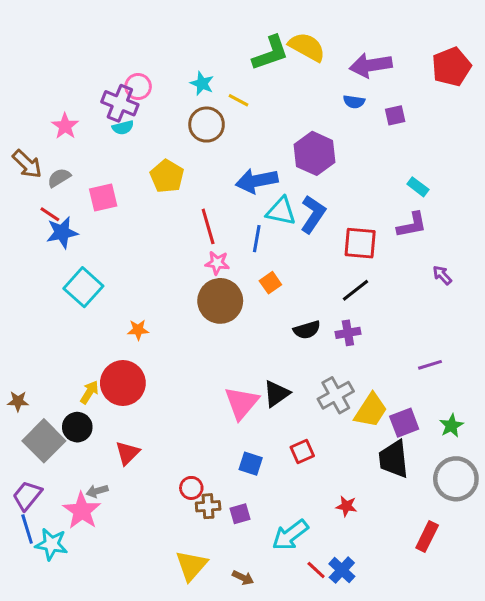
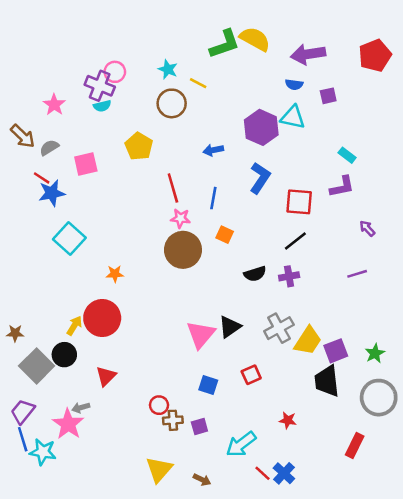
blue arrow: (257, 181) -> (213, 150), size x0.6
cyan triangle: (281, 211) -> (293, 117), moved
orange square: (270, 283) -> (225, 235), turned -30
purple line: (430, 365) -> (357, 274), moved

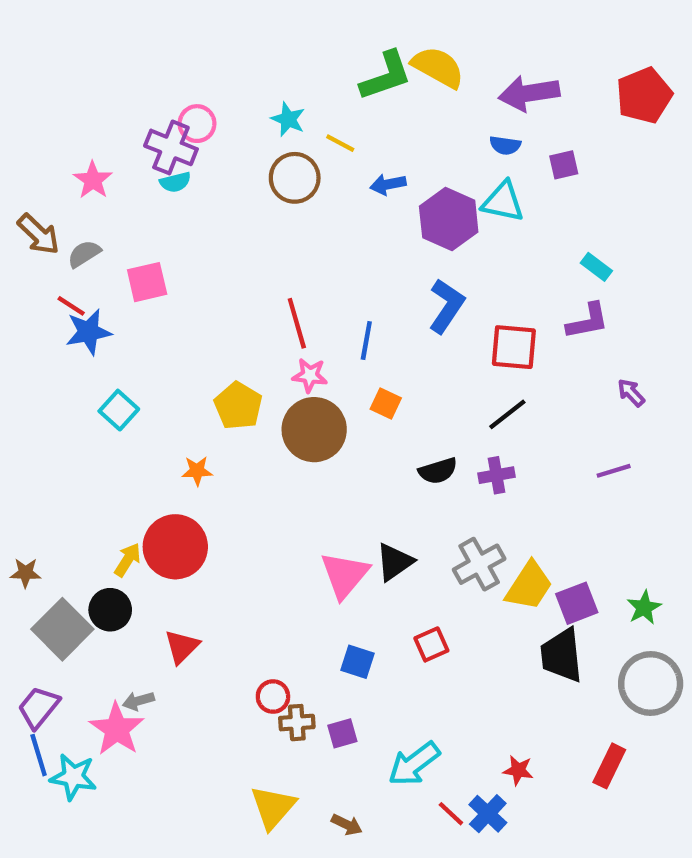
yellow pentagon: (139, 146) -> (238, 406), moved
blue arrow: (213, 150) -> (388, 184), moved
cyan square: (69, 238) -> (119, 410), size x0.7
red star: (288, 420) -> (518, 770), moved

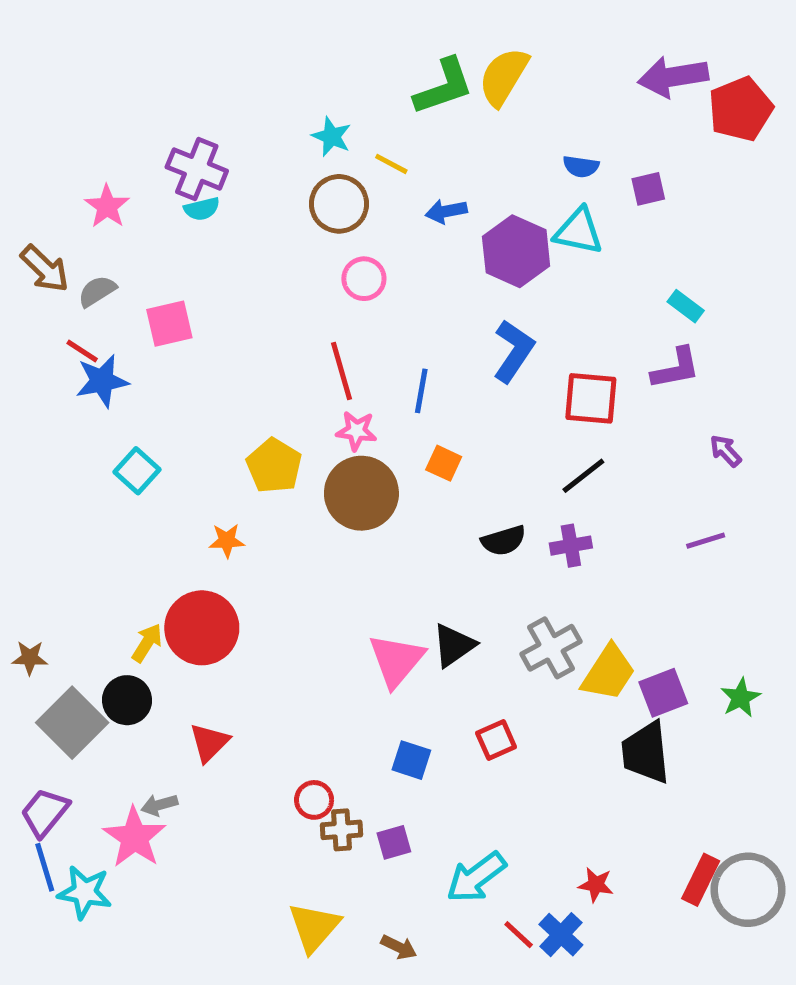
yellow semicircle: (438, 67) -> (504, 77), turned -88
purple arrow: (529, 93) -> (673, 77), moved
pink circle: (197, 124) -> (364, 279), moved
gray circle: (651, 683) -> (748, 890), moved

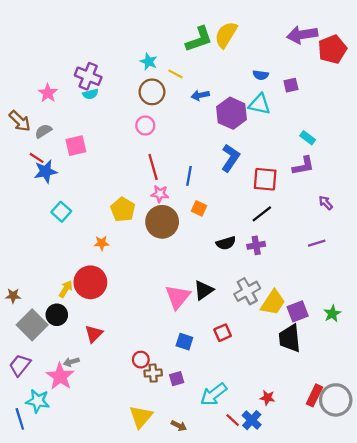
pink circle: (364, 279) -> (145, 125), moved
blue line: (45, 867) -> (20, 419), moved

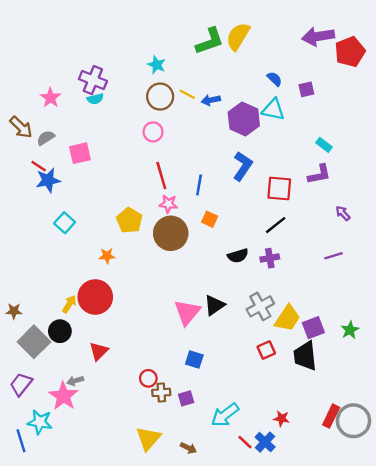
yellow line: (176, 74) -> (187, 94), moved
blue semicircle: (261, 75) -> (274, 79), turned -144
red square: (223, 333) -> (266, 350), moved

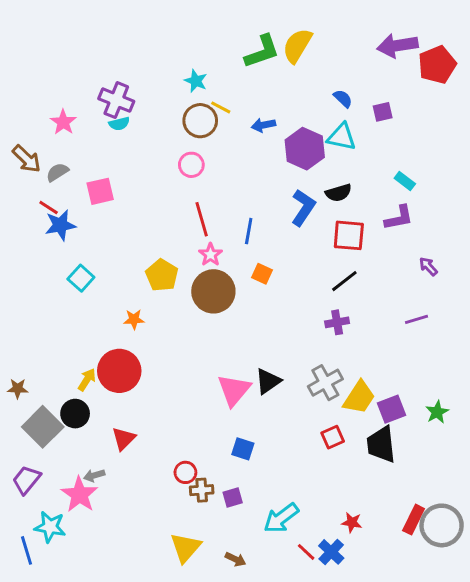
yellow line: (187, 94) -> (221, 107), moved
pink star: (168, 204) -> (210, 255), turned 30
black semicircle: (238, 256) -> (339, 193), moved

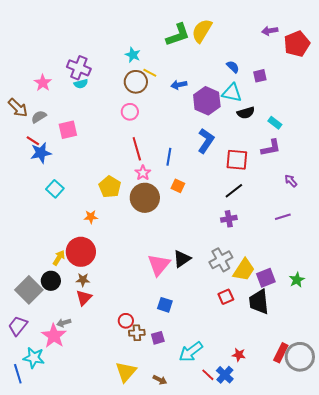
purple arrow: (397, 46) -> (270, 31), size x0.6
black semicircle: (339, 193) -> (246, 113), moved
brown star: (18, 389) -> (83, 280), moved

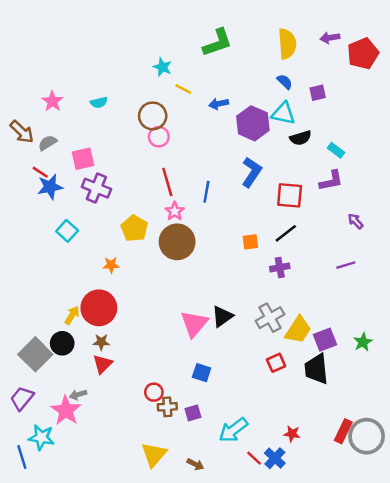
yellow semicircle: (202, 31) -> (287, 44), moved, turned 145
purple cross: (79, 68) -> (96, 188), moved
brown circle: (136, 82) -> (153, 116), moved
orange square: (178, 186) -> (250, 242), moved, turned -32

